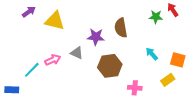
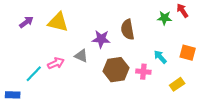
purple arrow: (29, 12) -> (26, 22), moved
orange square: (178, 60) -> (188, 53), moved
pink cross: (135, 88) -> (143, 72), moved

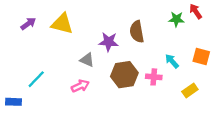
pink arrow: (56, 63) -> (80, 86), moved

